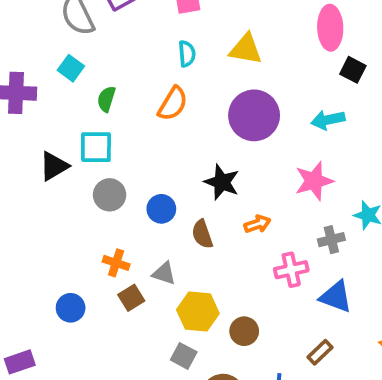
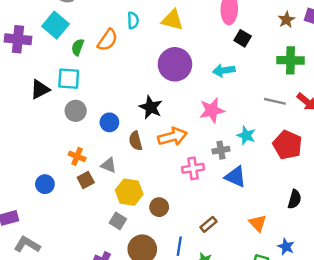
cyan square: (71, 68) -> (55, 25), size x1.5
orange semicircle: (173, 104) -> (107, 40), moved
orange arrow: (257, 224) -> (173, 137), size x1.6
blue triangle: (336, 297) -> (236, 177), moved

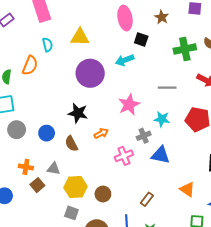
brown star: (286, 20) -> (162, 17), moved
cyan arrow: (224, 70) -> (125, 60), moved
gray line: (275, 101) -> (167, 88), moved
orange arrow: (173, 137) -> (101, 133), size x0.6

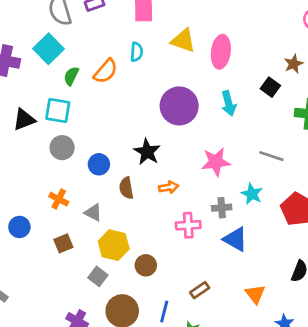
pink ellipse: (125, 18) -> (221, 52), moved
yellow triangle: (80, 37) -> (183, 41), moved
black square: (141, 39) -> (270, 87), moved
cyan arrow: (125, 60) -> (229, 103), turned -102
brown square: (37, 185) -> (63, 243), moved

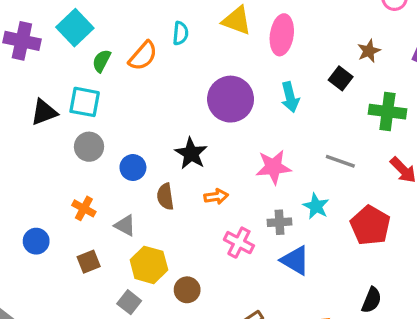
pink cross: (188, 225) -> (239, 243), turned 30

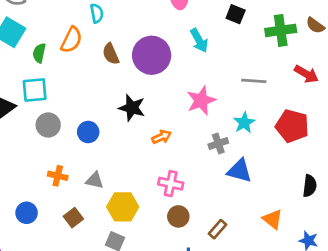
brown semicircle: (165, 197) -> (111, 54), moved
cyan star: (316, 206) -> (244, 123), turned 30
pink cross: (239, 243) -> (171, 184), moved
brown circle: (187, 290) -> (178, 216), moved

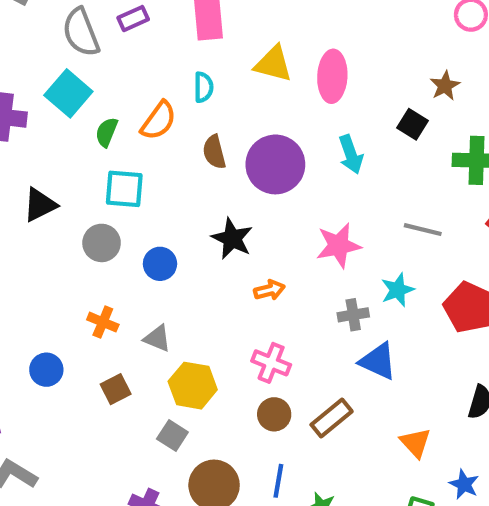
cyan square: (35, 90) -> (124, 189), moved
brown rectangle: (218, 229) -> (332, 418), moved, size x1.4

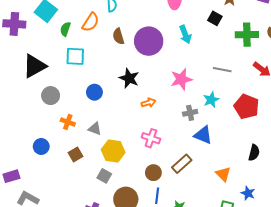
black triangle: (40, 205) -> (34, 66), size x1.4
gray circle: (102, 243) -> (51, 96), moved
brown circle: (274, 414) -> (153, 173), moved

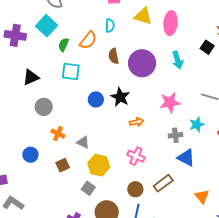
black triangle: (34, 66) -> (31, 77), size x0.7
blue circle: (94, 92) -> (96, 99), moved

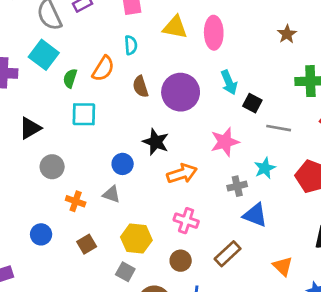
black square: (207, 47) -> (252, 103), moved
blue circle: (96, 99) -> (123, 164), moved
orange arrow: (137, 122) -> (182, 174), size x1.5
gray triangle: (83, 142) -> (111, 194), moved
brown circle: (135, 189) -> (181, 261), moved

